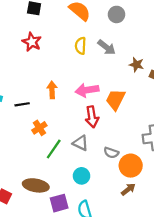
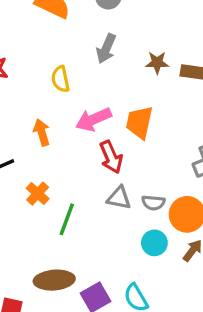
yellow semicircle: (81, 46) -> (60, 79), moved
gray arrow: (107, 47) -> (106, 49), turned 90
gray triangle: (80, 143) -> (119, 198), moved
cyan circle: (82, 176) -> (154, 243), moved

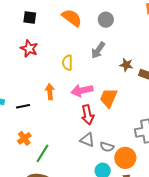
orange cross: (38, 194) -> (24, 138), moved
green line: (67, 219) -> (42, 153), moved

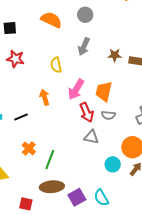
pink arrow: (82, 90) -> (76, 89), turned -35
gray semicircle: (107, 147) -> (108, 115), moved

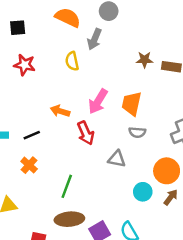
gray arrow: (84, 47) -> (95, 39), moved
yellow semicircle: (56, 65) -> (72, 61), moved
orange arrow: (45, 97) -> (60, 111), turned -56
red arrow: (87, 112) -> (86, 133), moved
orange cross: (29, 148) -> (29, 165), moved

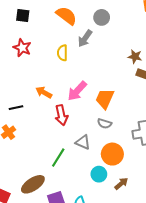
brown star: (144, 60) -> (135, 57), moved
orange circle: (167, 171) -> (112, 154), moved
green line: (67, 186) -> (58, 158), moved
brown ellipse: (69, 219) -> (33, 184), turned -40

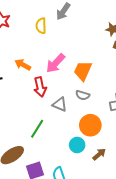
gray triangle: (83, 142) -> (60, 104), moved

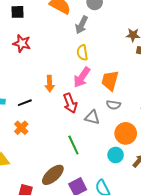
yellow semicircle: (41, 26) -> (82, 53), moved
orange arrow: (23, 65) -> (50, 84), turned -112
green line: (37, 129) -> (73, 145), turned -48

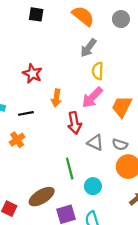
gray arrow: (82, 25) -> (88, 48), moved
red star: (22, 43) -> (32, 74), moved
gray semicircle: (113, 105) -> (120, 145), moved
cyan circle: (116, 155) -> (93, 186), moved

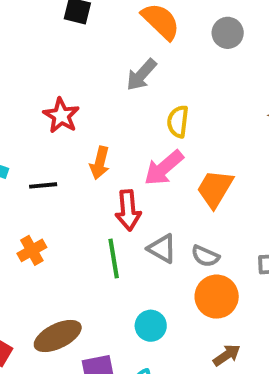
gray arrow: (88, 48) -> (141, 75), moved
orange cross: (17, 140) -> (32, 250), moved
green line: (70, 169) -> (114, 258), moved

